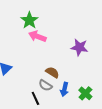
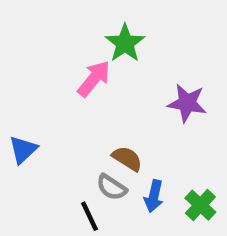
green star: (29, 20) -> (125, 43), moved
pink arrow: (37, 36) -> (94, 79), turned 108

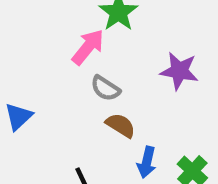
gray semicircle: (112, 187) -> (105, 88), moved

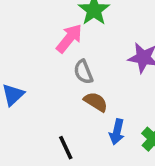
gray semicircle: (105, 88) -> (83, 72), turned 35

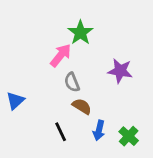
black line: (66, 148) -> (61, 132), moved

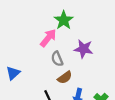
purple star: (120, 71) -> (84, 49), moved
brown semicircle: (82, 106) -> (65, 77), turned 112

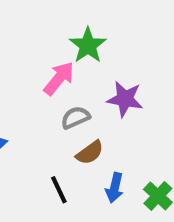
gray semicircle: (57, 59) -> (75, 118), turned 88

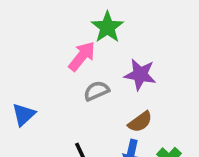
brown semicircle: (90, 153) -> (140, 122), moved

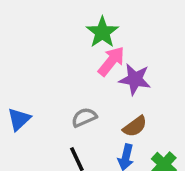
pink arrow: (82, 56) -> (111, 61), moved
gray semicircle: (96, 91) -> (84, 117), moved

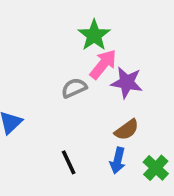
gray semicircle: (84, 117) -> (74, 88), moved

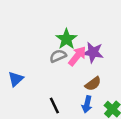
green star: (94, 35) -> (66, 39), moved
pink arrow: (103, 64) -> (77, 56), moved

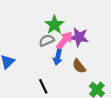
brown semicircle: (93, 84) -> (79, 66), turned 88
blue arrow: (87, 104) -> (58, 57), moved

